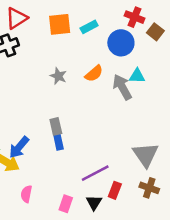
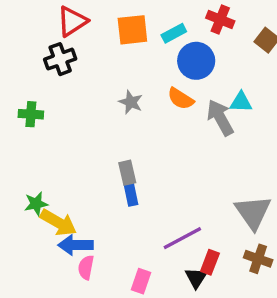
red cross: (134, 17) -> (220, 19), moved
blue circle: (121, 43) -> (196, 61), moved
orange semicircle: (94, 74) -> (181, 99), turned 72
blue arrow: (19, 147) -> (76, 245), moved, turned 50
black triangle: (94, 203) -> (196, 278), moved

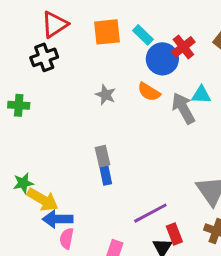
red cross: (220, 19) -> (183, 47), moved, turned 30
cyan rectangle: (174, 33) -> (143, 35), turned 72
red rectangle: (210, 262) -> (174, 234), turned -42

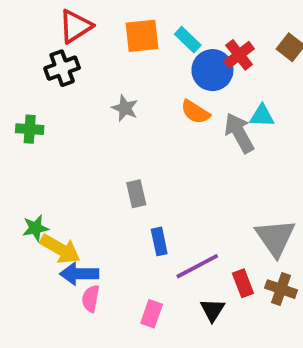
gray star: (106, 95) -> (125, 108), moved
blue rectangle: (106, 174) -> (159, 241), moved
red rectangle: (174, 234) -> (243, 283), moved

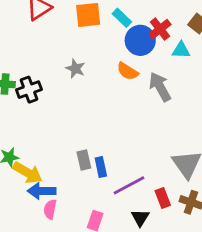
black cross: (62, 68) -> (29, 90), moved
cyan triangle: (262, 116) -> (181, 50), moved
gray rectangle: (136, 194) -> (84, 160), moved

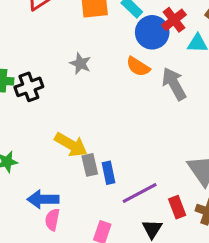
yellow arrow: (28, 173) -> (71, 145), moved

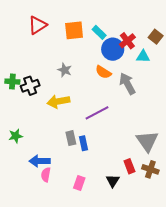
yellow arrow: (71, 145) -> (58, 101), moved, turned 140
purple line: (140, 193) -> (97, 113), moved

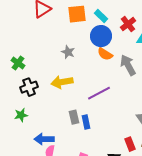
blue circle: (113, 49) -> (101, 36), moved
green cross: (12, 82) -> (18, 63), turned 32
black cross: (30, 86) -> (29, 87), moved

